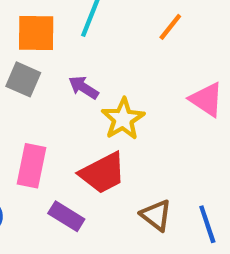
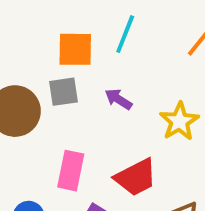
gray square: (23, 79) -> (63, 92), turned -32
yellow star: (123, 119) -> (179, 121), moved

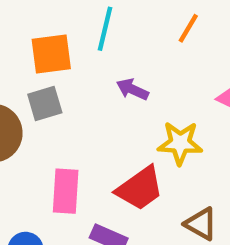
purple arrow: (118, 99) -> (132, 89), moved
yellow star: (179, 121) -> (180, 143), moved, turned -30

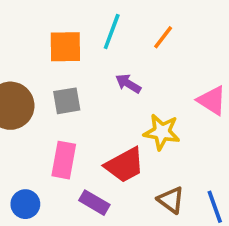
orange line: (188, 28) -> (163, 37), moved
gray square: (45, 103) -> (67, 101), moved

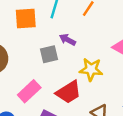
gray square: (67, 101) -> (49, 54), moved
pink rectangle: (64, 160) -> (29, 91), turned 40

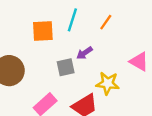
purple arrow: (68, 40) -> (85, 53), turned -63

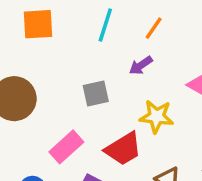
orange square: (43, 31) -> (38, 24), moved
purple arrow: (85, 53) -> (141, 65), moved

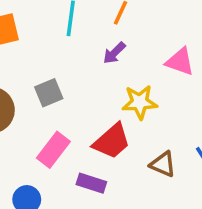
gray square: (96, 94) -> (49, 93), moved

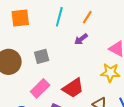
yellow star: (140, 102) -> (110, 73), moved

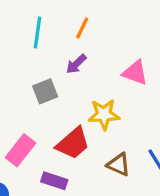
gray square: (42, 56) -> (45, 91), moved
yellow star: (110, 73) -> (104, 114), moved

